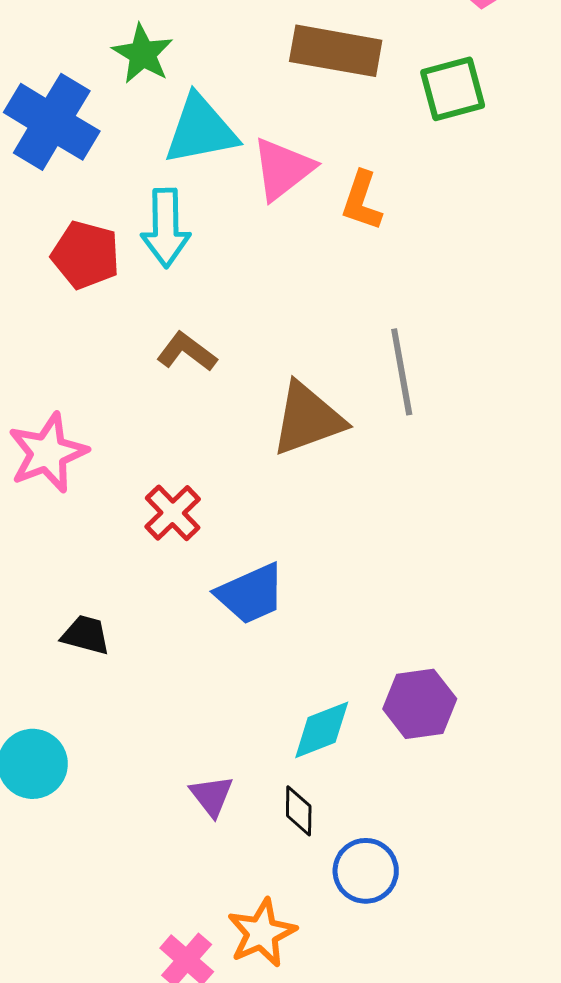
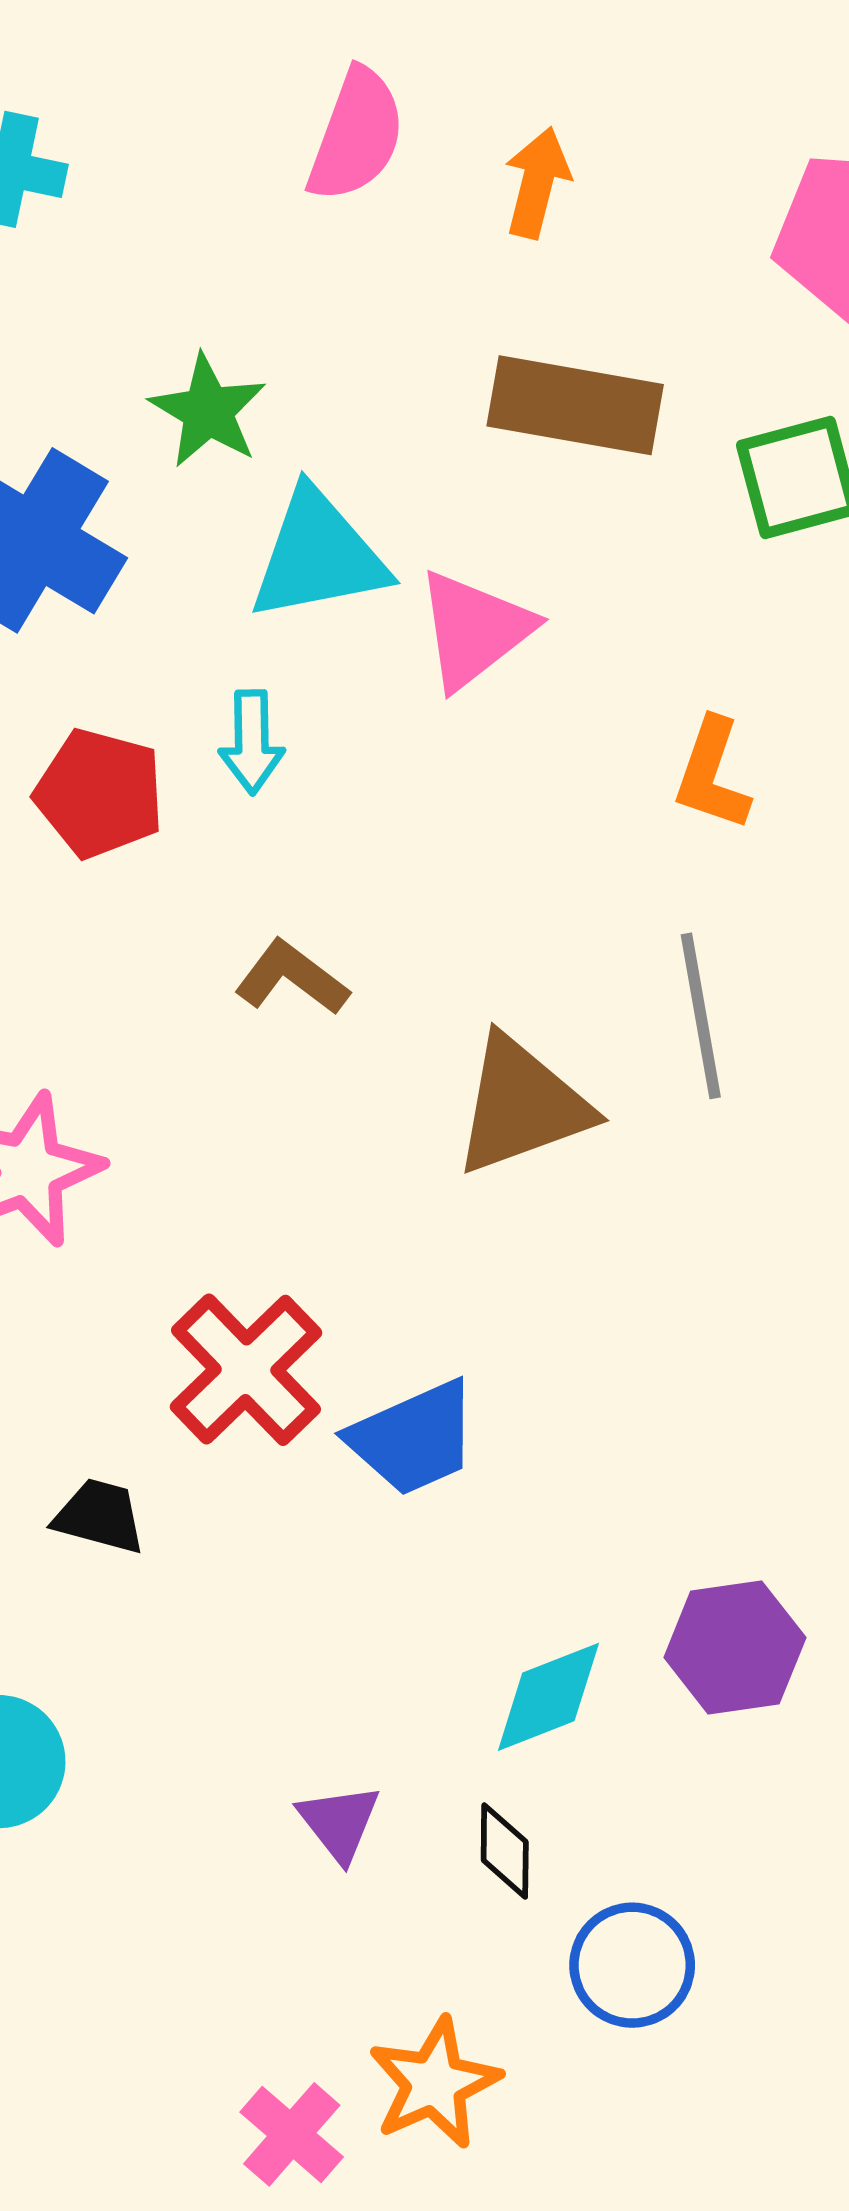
orange L-shape: (362, 201) -> (712, 774), moved
cyan arrow: (166, 228) -> (252, 742), size x0.7
red cross: (173, 513) -> (246, 1370), moved, size x1.4

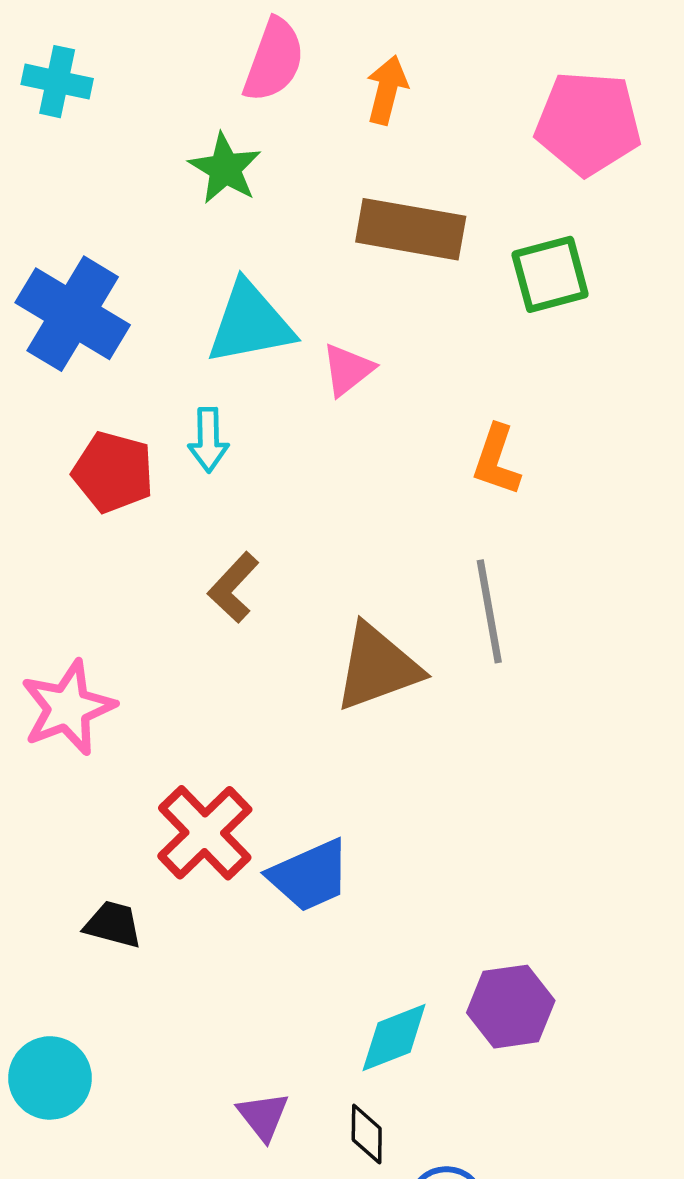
green star: (208, 411) -> (225, 168), moved
pink triangle: (474, 630) -> (348, 370), size x0.7
brown L-shape: (292, 978) -> (233, 587), turned -84

